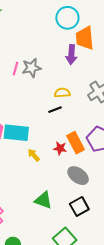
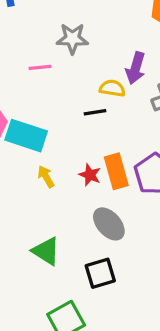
purple arrow: (71, 55) -> (136, 68), moved
pink line: (15, 69) -> (40, 67), moved, turned 56

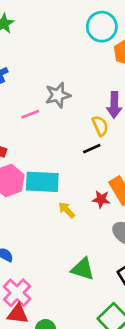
pink line: (40, 67) -> (30, 114), moved
yellow semicircle: (112, 88) -> (100, 126), turned 72

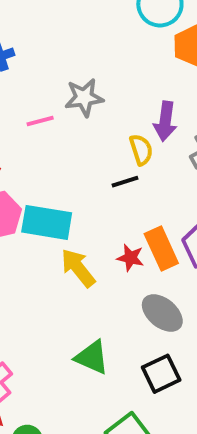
yellow arrow: (67, 210) -> (78, 268), size x1.5

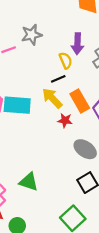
orange rectangle: (161, 249) -> (80, 101), moved
yellow arrow: (78, 268) -> (52, 98), moved
green triangle: (92, 357) -> (29, 182), moved

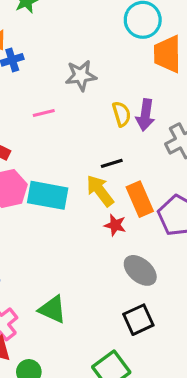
gray star: (32, 35) -> (81, 75), moved
yellow semicircle: (66, 61) -> (122, 114), moved

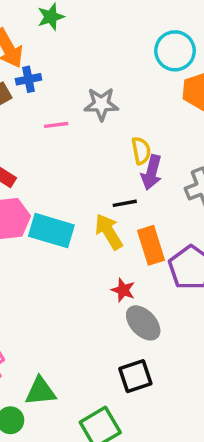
pink line: (44, 113) -> (56, 125), moved
purple arrow: (145, 115) -> (152, 172), moved
red star: (115, 225) -> (123, 290), moved
green triangle: (52, 309) -> (40, 391), moved, turned -36

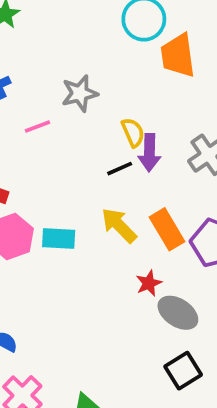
black line: (125, 203) -> (120, 169), moved
cyan rectangle: (51, 231) -> (59, 239), size x0.7
red star: (123, 290) -> (149, 283), turned -30

